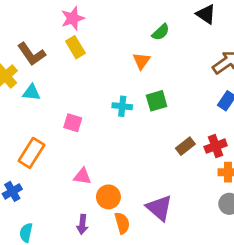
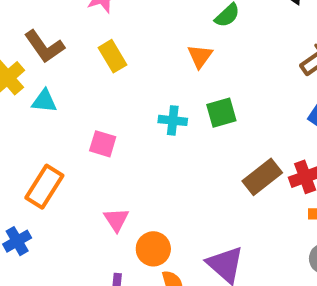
yellow rectangle: (75, 47) -> (112, 56), moved
brown rectangle: (185, 146) -> (262, 177), size x1.4
pink triangle: (82, 176) -> (116, 220), turned 48

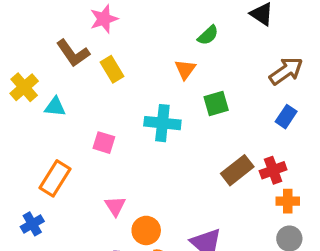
brown L-shape: (44, 47) -> (73, 53), moved
green square: (221, 113) -> (216, 104), moved
cyan cross: (173, 120) -> (162, 123), size x1.5

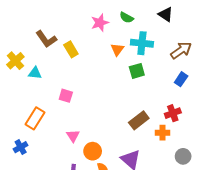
pink star: (104, 19) -> (100, 23), moved
green semicircle: (208, 35) -> (127, 17), moved, turned 72
cyan cross: (162, 123) -> (142, 43), moved
brown rectangle: (237, 170) -> (139, 120), moved
orange cross: (288, 201) -> (163, 133), moved

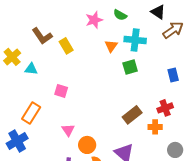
brown arrow: (181, 50) -> (173, 30), moved
blue rectangle: (181, 79) -> (173, 75), turned -48
blue cross: (21, 147) -> (17, 141), size x1.5

